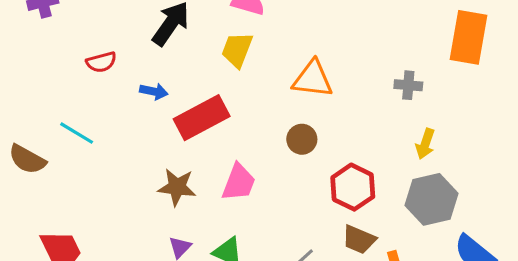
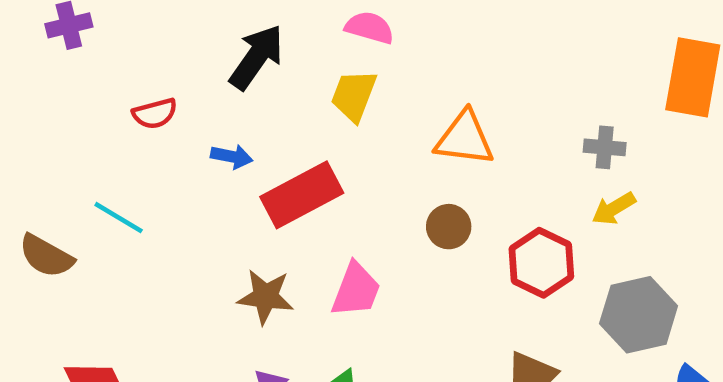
yellow arrow: (425, 144) -> (614, 208), moved, turned 40
red hexagon: (353, 187) -> (541, 263), moved

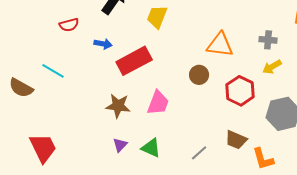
orange triangle: (464, 138) -> (220, 45), moved

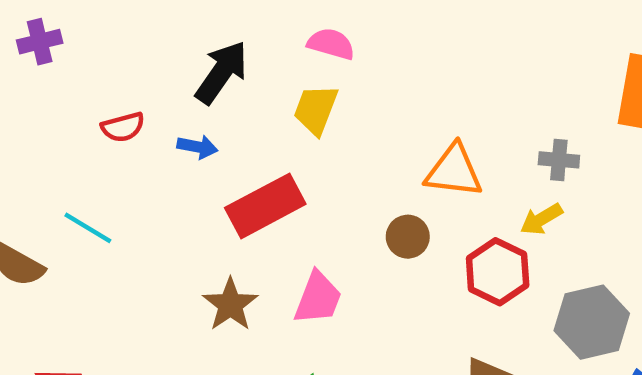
blue arrow: (103, 44) -> (197, 147), moved
yellow arrow: (272, 67) -> (541, 219), moved
brown star: (118, 106) -> (230, 305), turned 30

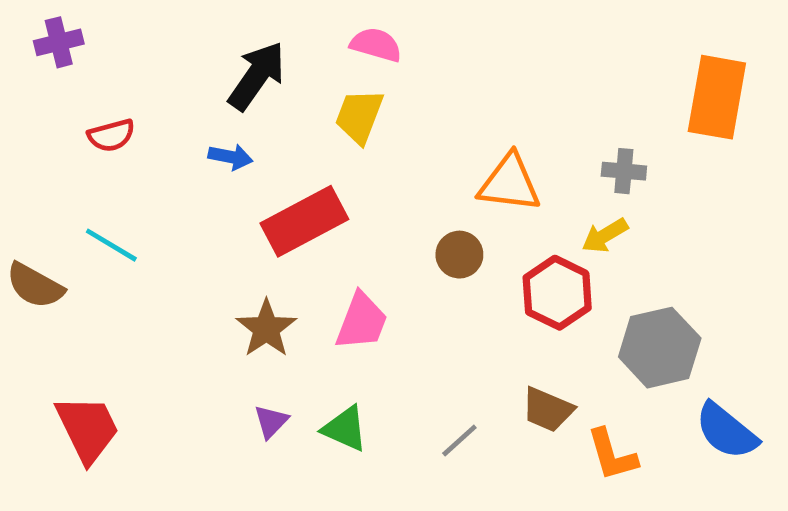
red semicircle: (123, 127) -> (111, 135), moved

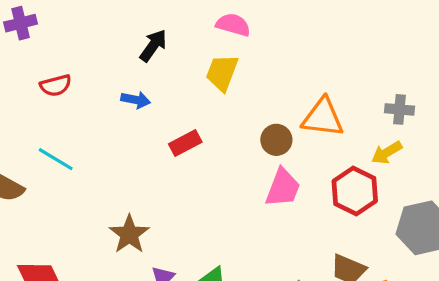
black arrow: (257, 76) -> (153, 45), size x0.7
red rectangle: (304, 221) -> (185, 143), size x0.6
brown circle: (459, 255) -> (276, 140), moved
pink trapezoid: (362, 321) -> (283, 188), moved
brown star: (266, 328) -> (129, 234), moved

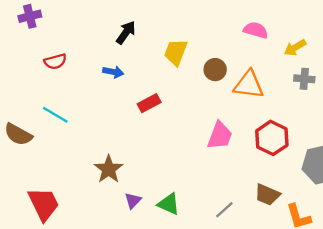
pink semicircle: (233, 25) -> (256, 30), moved
brown circle: (276, 140) -> (215, 70), moved
yellow arrow: (387, 153) -> (295, 48), moved

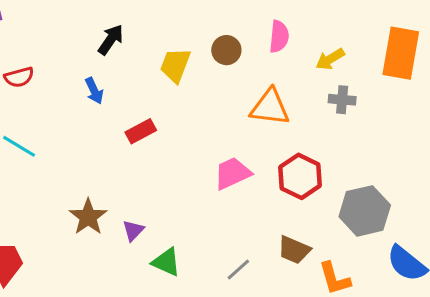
pink semicircle: (256, 30) -> (279, 37), turned 80
brown circle: (215, 70) -> (226, 50), moved
blue arrow: (113, 72) -> (94, 91), turned 54
pink trapezoid: (220, 136) -> (232, 173), turned -136
purple triangle: (133, 200) -> (133, 230), moved

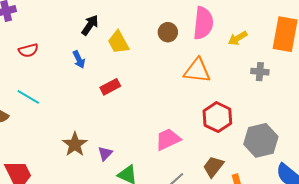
pink semicircle: (279, 37) -> (203, 23), size x1.5
yellow trapezoid: (175, 65) -> (118, 42), moved, turned -50
gray cross: (342, 100) -> (260, 72), moved
pink trapezoid: (232, 173) -> (168, 139), moved
brown trapezoid: (294, 250) -> (213, 167), turned 105

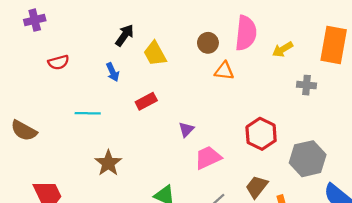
orange triangle: (197, 71) -> (224, 71), moved, size x0.7
cyan line: (28, 97) -> (88, 113), moved, turned -30
purple triangle: (105, 153) -> (186, 129), moved

